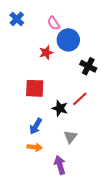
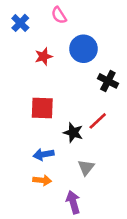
pink semicircle: (54, 23) -> (59, 15), moved
red star: (46, 53) -> (44, 56), moved
blue arrow: (36, 126) -> (44, 154), turned 49

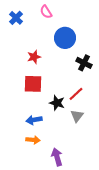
red star: (44, 56) -> (34, 57), moved
gray triangle: (86, 167) -> (77, 116), moved

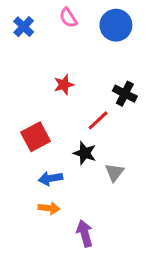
blue circle: (65, 38) -> (116, 25), moved
red star: (34, 57) -> (64, 85), moved
red square: (33, 84) -> (36, 137), moved, turned -30
red line: (76, 94) -> (98, 120), moved

